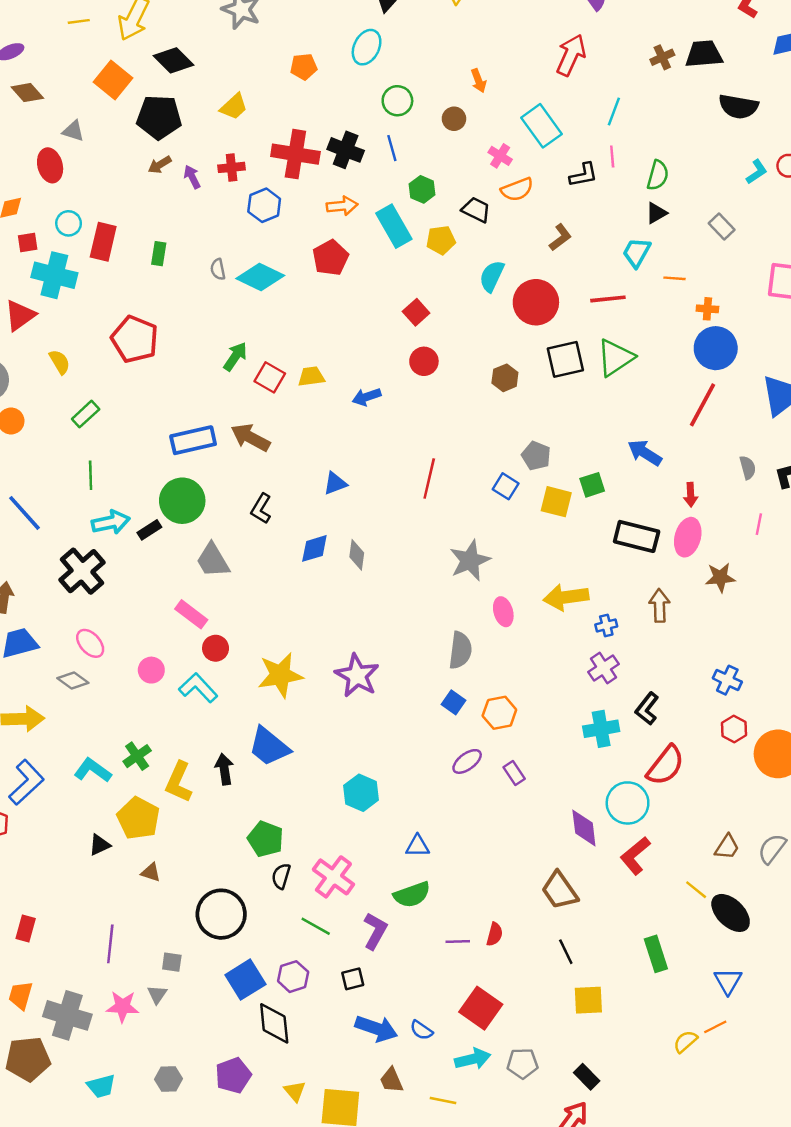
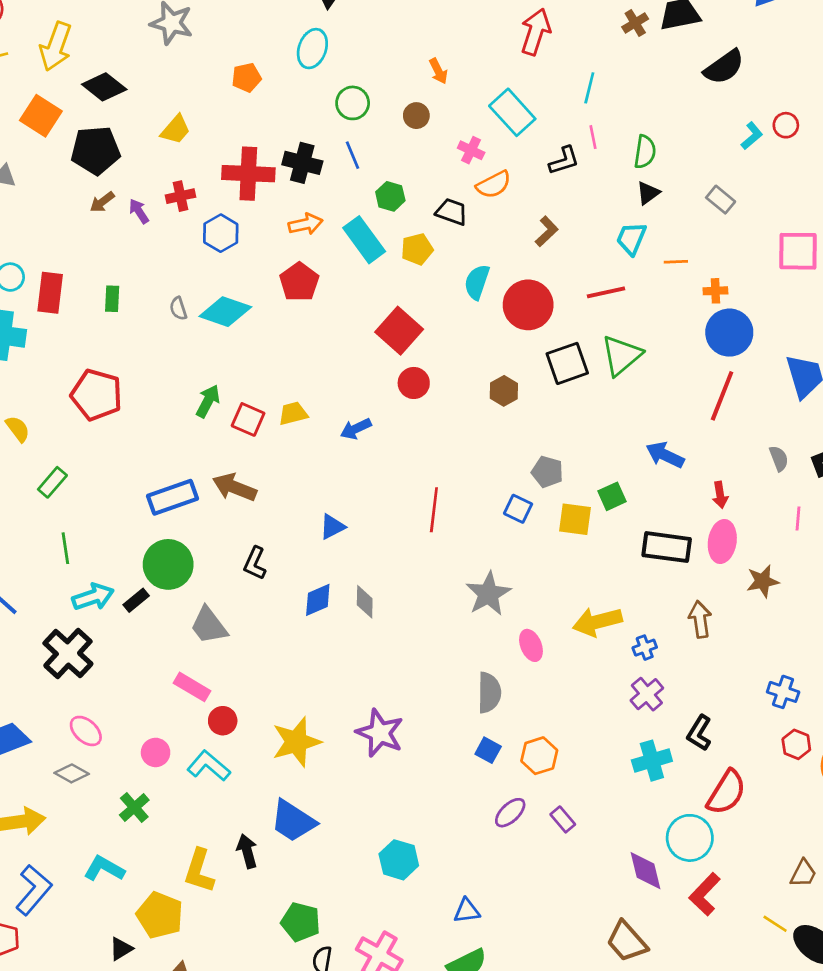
black semicircle: (738, 107) -> (724, 67), turned -39
red square: (416, 312) -> (399, 331), size x1.6
green cross: (137, 756) -> (134, 808), moved

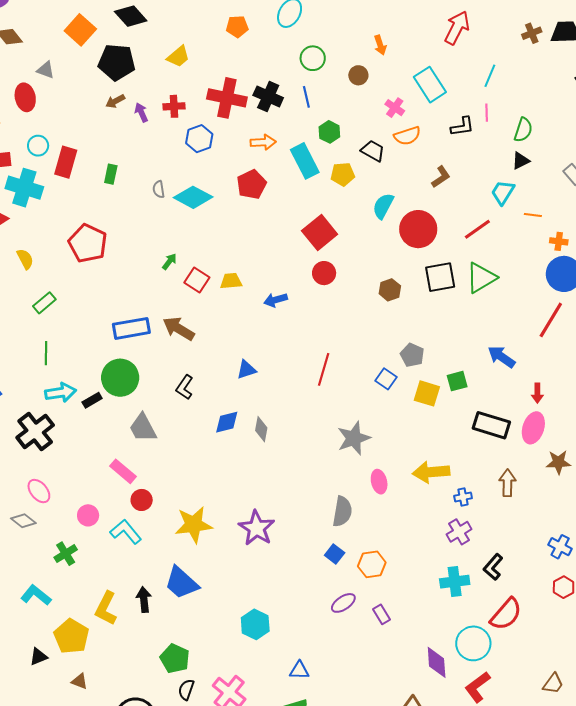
red line: (606, 292) -> (477, 229), turned -32
green arrow: (208, 401) -> (169, 262), size x0.7

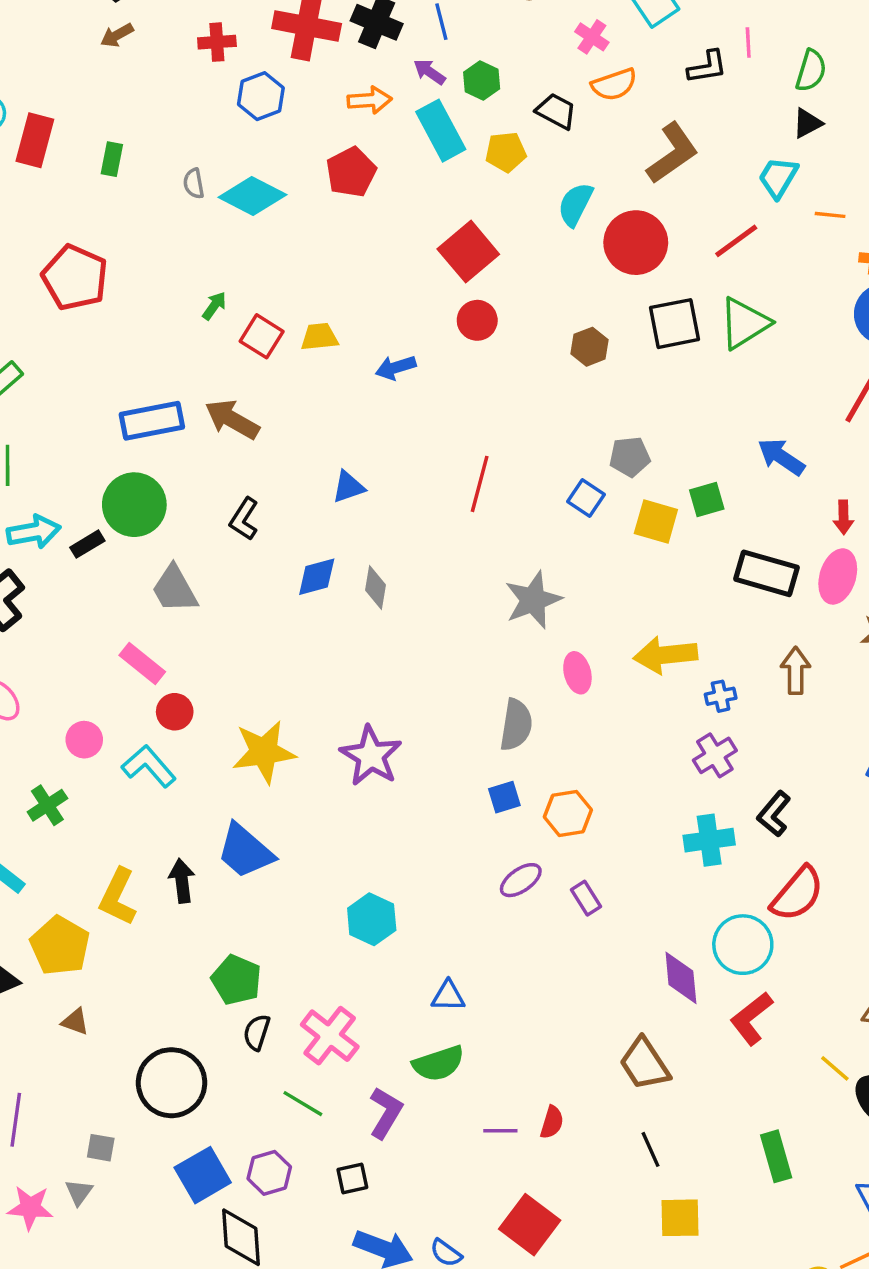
purple arrow: (141, 113) -> (429, 72), moved, turned -30
brown L-shape: (441, 177) -> (672, 153), size x1.6
gray pentagon: (412, 355) -> (630, 457), turned -30
blue square: (335, 554) -> (504, 797), turned 36

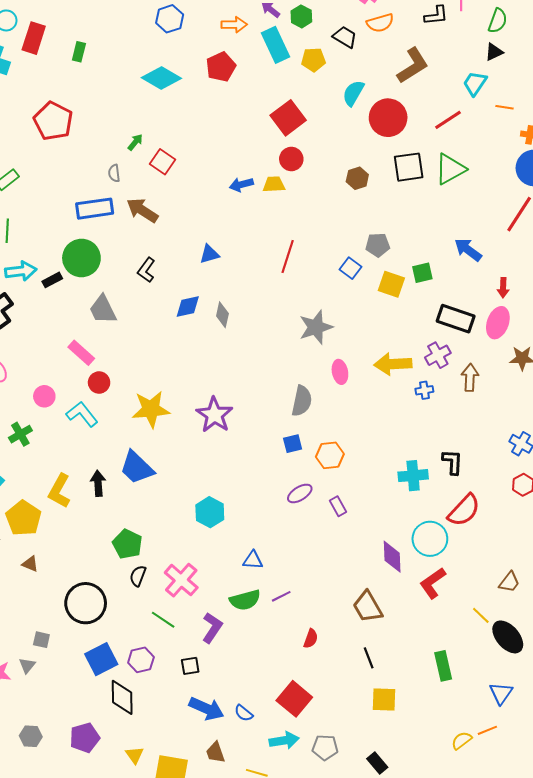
gray semicircle: (194, 183) -> (114, 173), moved
yellow trapezoid: (319, 337) -> (274, 184), moved
purple cross: (715, 755) -> (438, 355), moved
black L-shape: (774, 814) -> (452, 462), turned 140
purple line: (500, 1131) -> (281, 596), moved, turned -30

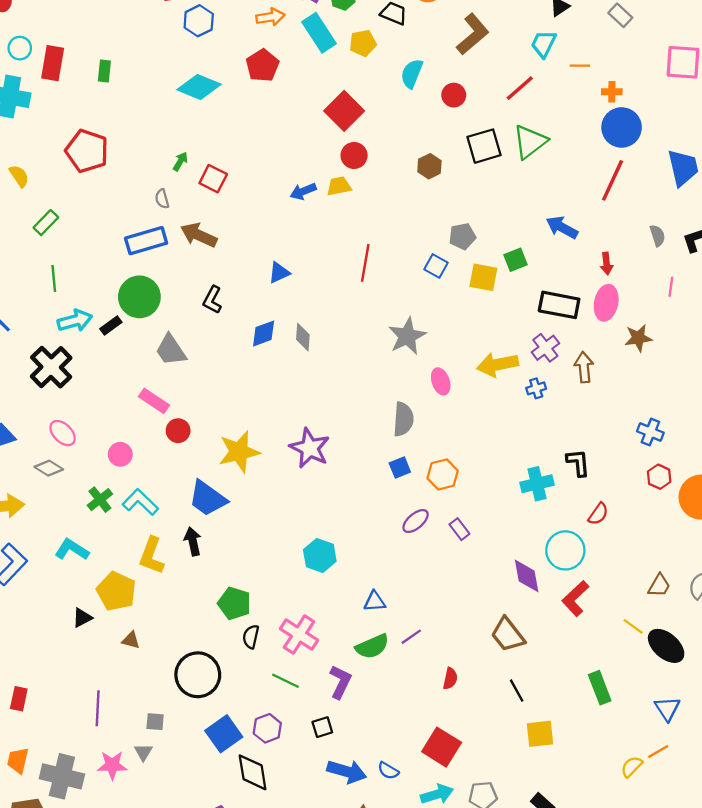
red circle: (388, 118) -> (454, 95), size x0.6
cyan L-shape: (82, 414) -> (140, 502), moved
blue trapezoid: (137, 468) -> (208, 498), moved
red semicircle: (464, 510) -> (598, 514), size x0.6

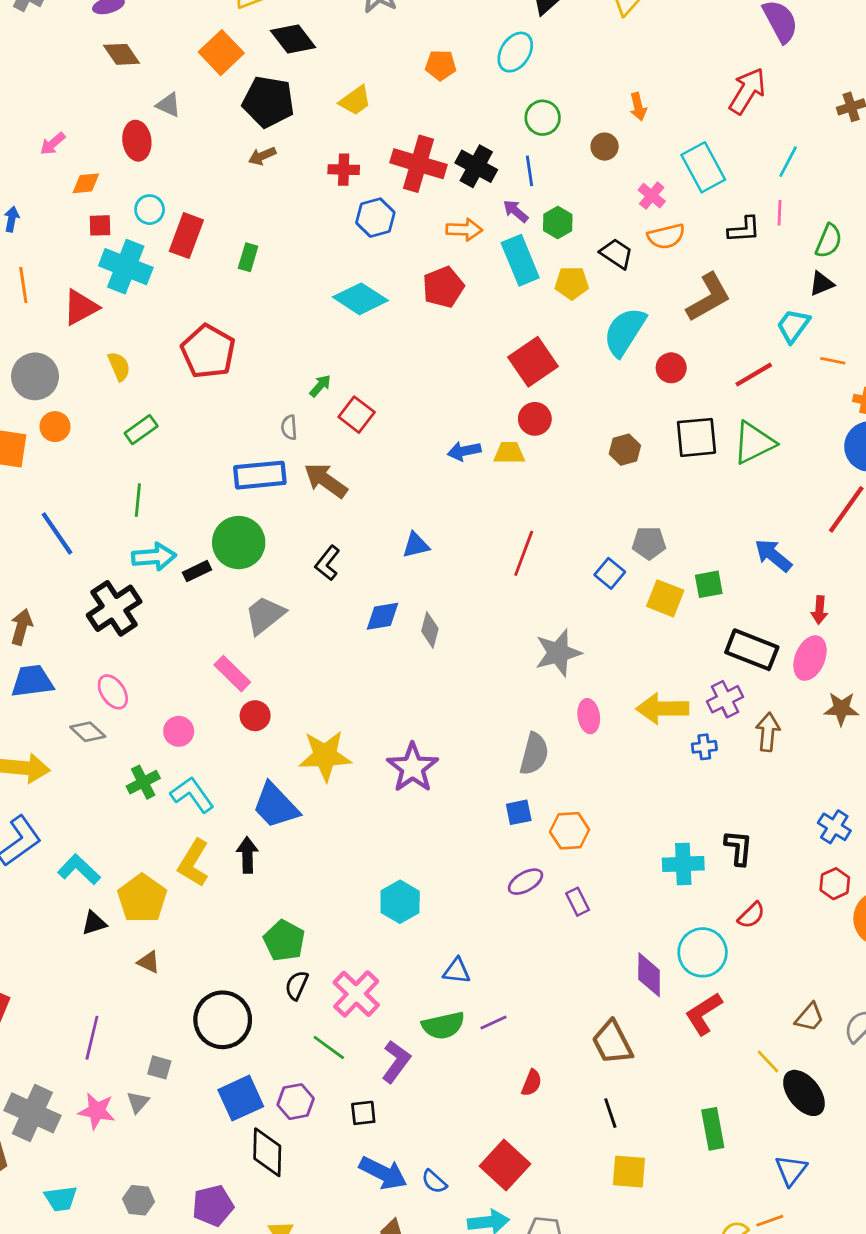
cyan semicircle: (412, 74) -> (625, 332), size x1.4
gray trapezoid: (171, 350) -> (265, 615), turned 75
cyan L-shape: (72, 550) -> (79, 869), moved

